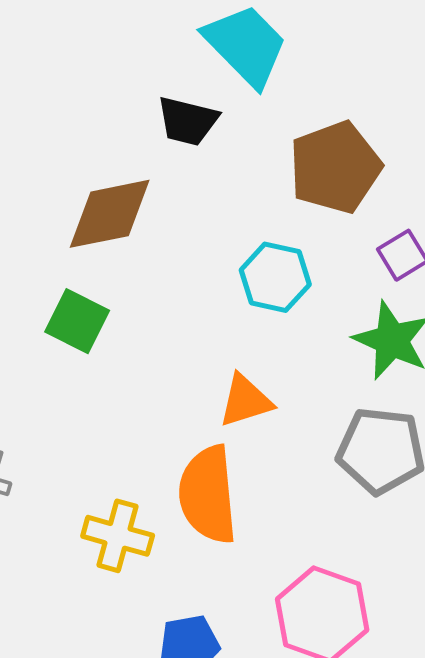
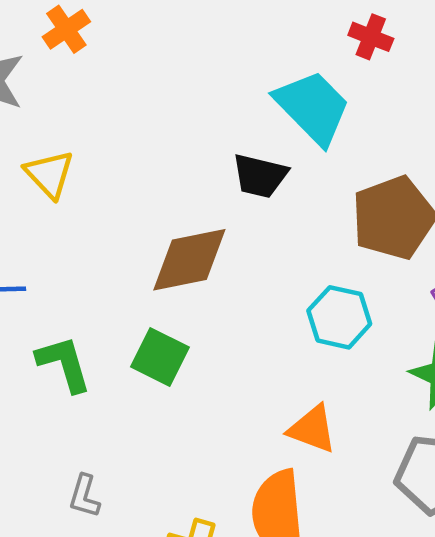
orange triangle: (245, 401) -> (312, 429), turned 38

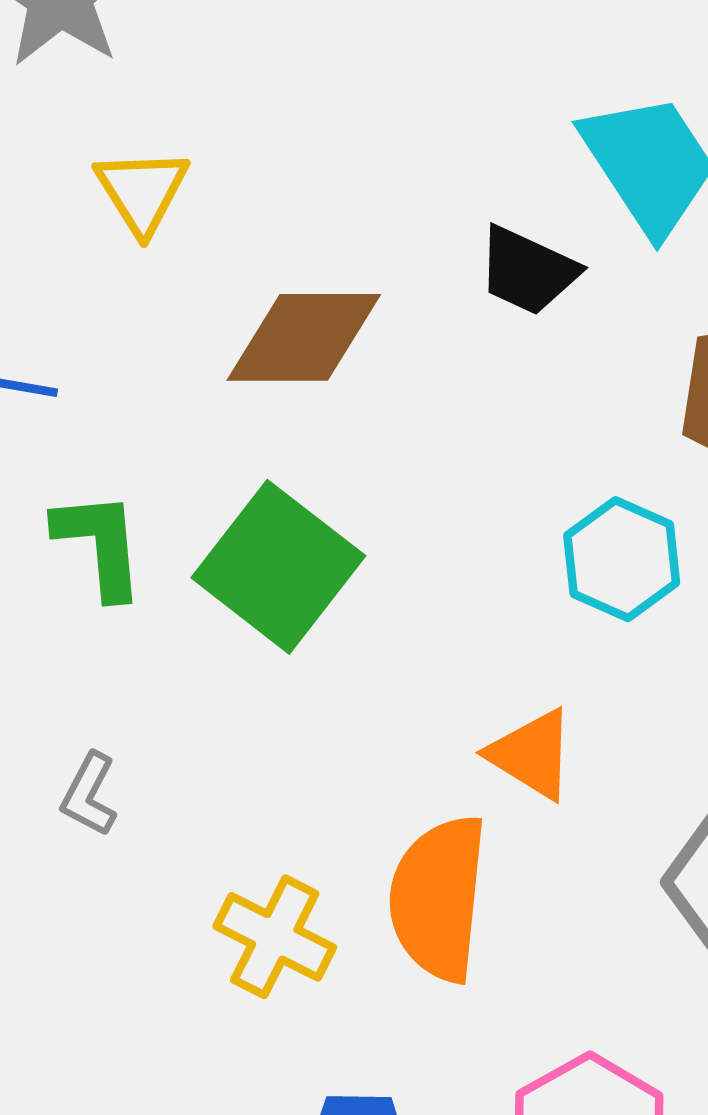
brown diamond: (189, 260) -> (304, 337), moved
green square: (160, 357) -> (278, 567), size x1.5

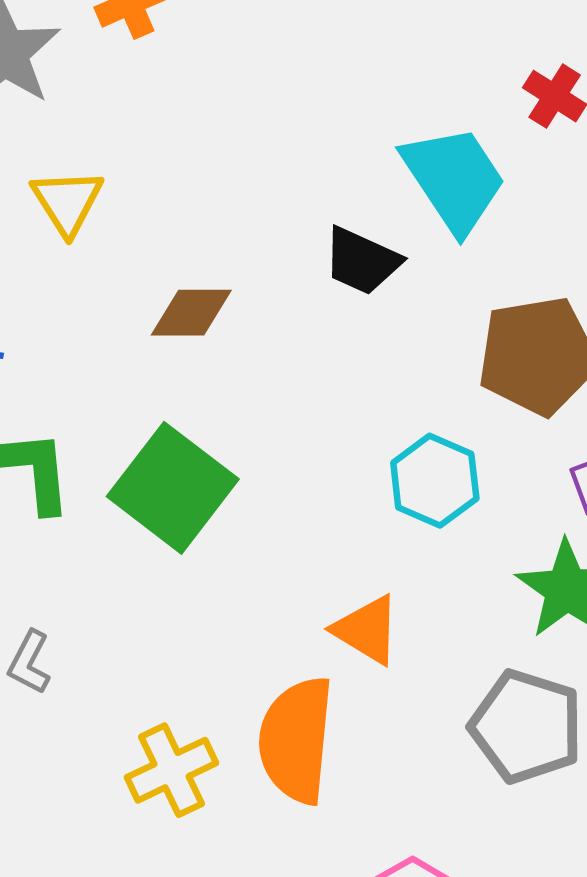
brown diamond: (304, 337) -> (191, 313), size x0.7
yellow cross: (275, 937) -> (172, 770), turned 38

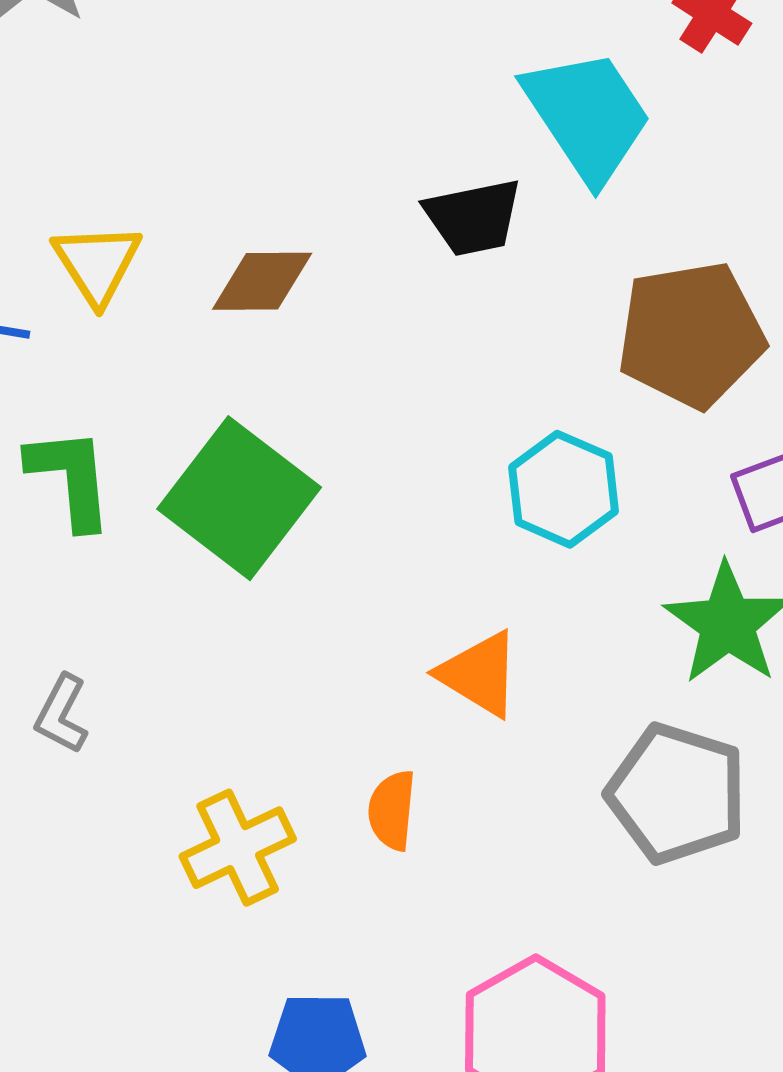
yellow triangle: (67, 202) -> (97, 263), moved
black trapezoid: (362, 261) -> (473, 217), turned -36
orange semicircle: (296, 740) -> (392, 810), size x0.5

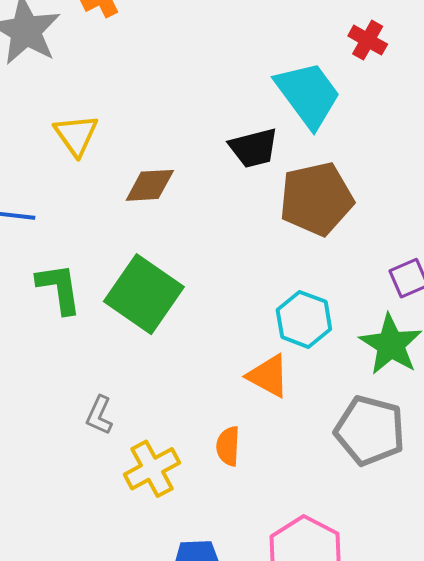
yellow triangle: (97, 263) -> (76, 135), moved
brown pentagon: (691, 335) -> (316, 199), moved
cyan hexagon: (564, 489) -> (304, 319), moved
gray L-shape: (62, 714) -> (99, 415), moved

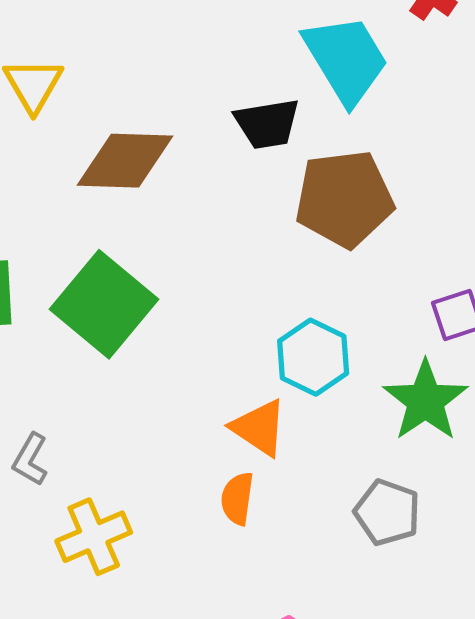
brown diamond: (150, 185) -> (125, 161), size x1.4
gray pentagon: (370, 431) -> (387, 512), size x0.7
orange semicircle: (228, 446) -> (237, 499), moved

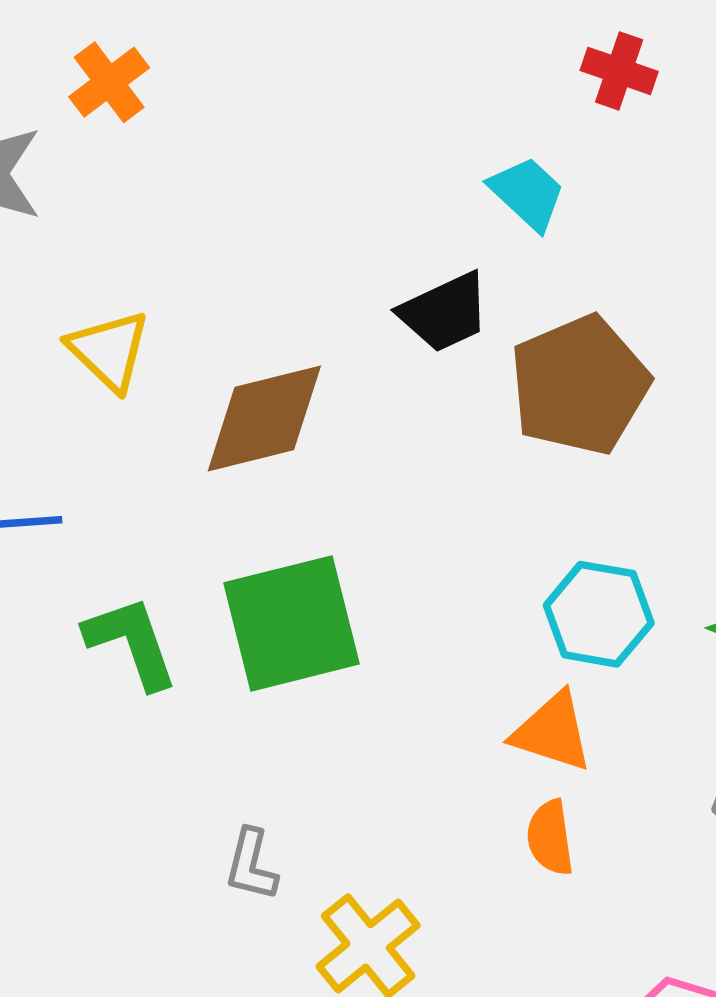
cyan trapezoid: (346, 59) -> (527, 193), size x0.6
green square: (104, 304) -> (292, 623), turned -38

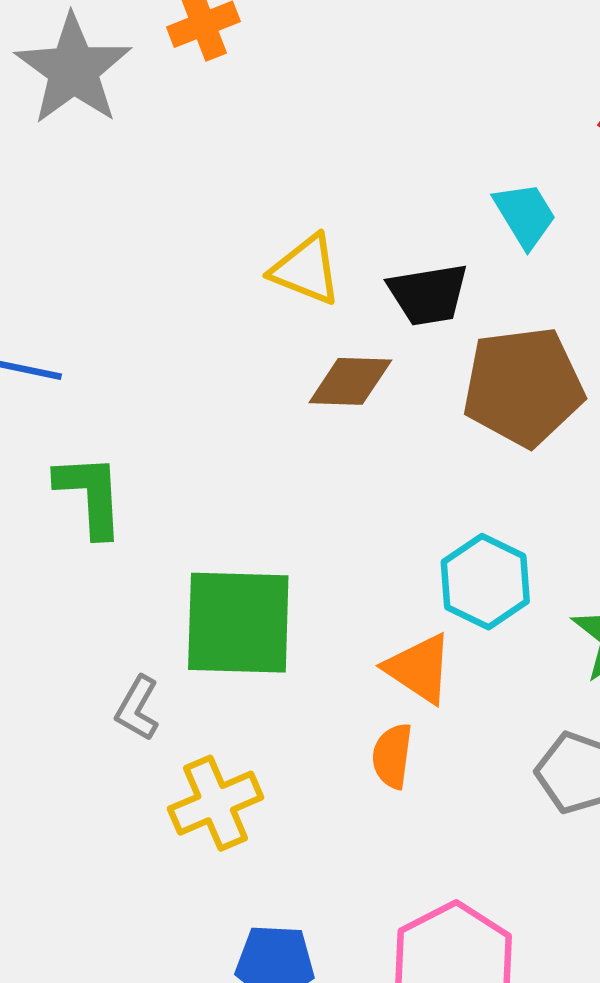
yellow triangle: (109, 350) -> (306, 270), moved, turned -38
brown diamond: (264, 418) -> (350, 381), moved, size x0.7
green square: (292, 623) -> (238, 623), moved

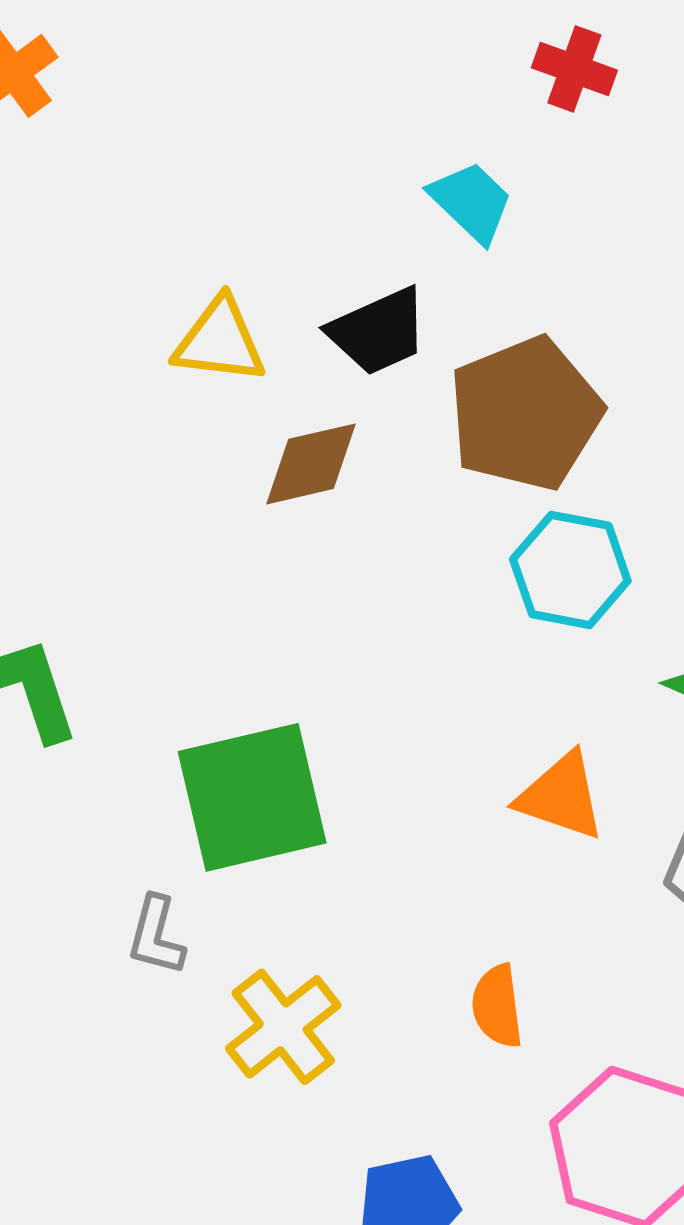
cyan hexagon: (485, 582) -> (570, 570), moved
orange triangle: (419, 669) -> (561, 796), moved
orange semicircle: (392, 756) -> (497, 1006), moved

